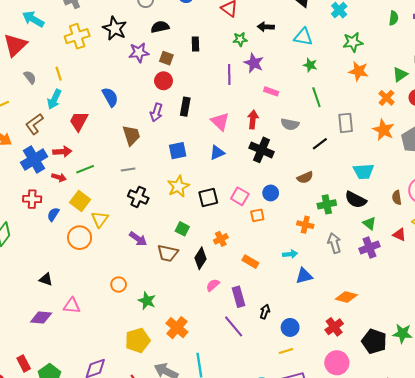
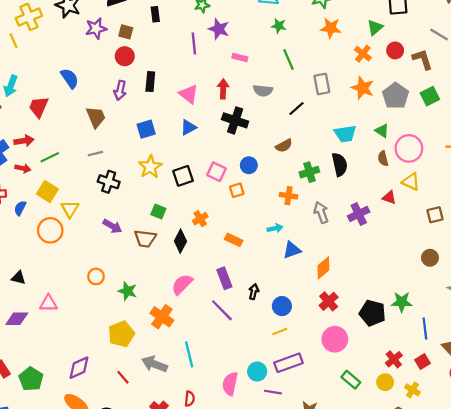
yellow line: (59, 74) -> (14, 41), moved
black semicircle: (356, 200) -> (340, 164), turned -125
green triangle: (369, 223) -> (382, 131), moved
pink semicircle: (213, 285) -> (182, 284), moved, size x1.5
orange diamond: (346, 297) -> (323, 268), moved, turned -50

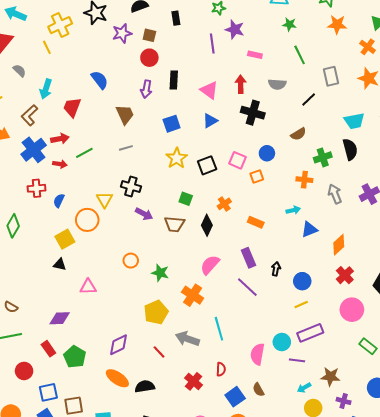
black cross: (109, 182) -> (131, 186), moved
yellow square: (47, 191) -> (65, 239), moved, turned 30
purple diamond: (17, 319) -> (60, 318), moved

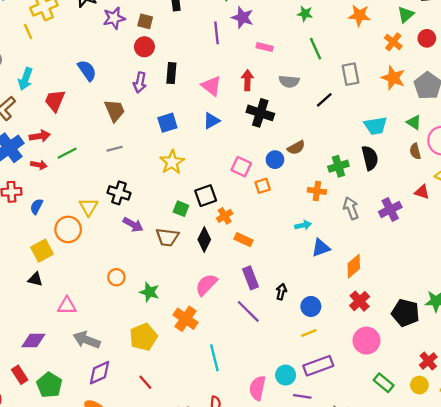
brown semicircle: (298, 134) -> (296, 148), moved
black square: (207, 165) -> (206, 196), moved
orange rectangle: (256, 222) -> (244, 240), moved
gray arrow: (187, 339) -> (87, 340), moved

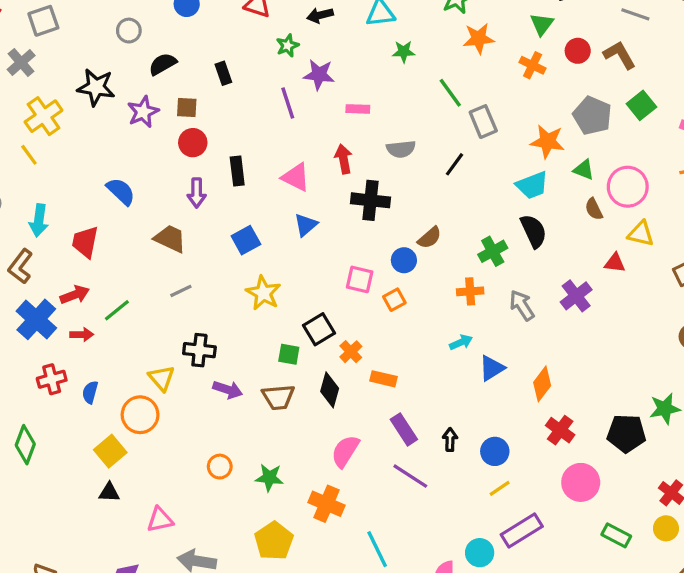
green line: (315, 49) -> (450, 93), moved
orange star: (393, 78) -> (548, 142), moved
brown trapezoid: (115, 111) -> (170, 239), turned -30

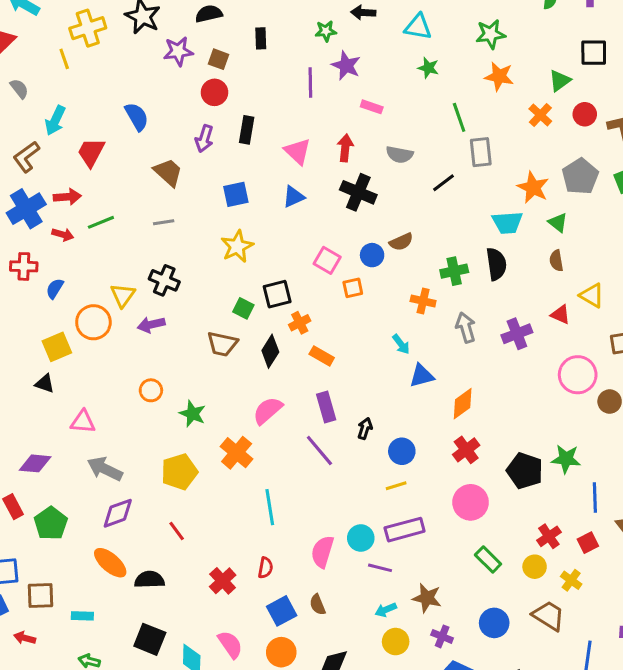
pink circle: (628, 187) -> (578, 375), moved
cyan arrow: (461, 342) -> (401, 344), turned 60
purple arrow: (228, 390) -> (151, 325), moved, turned 132

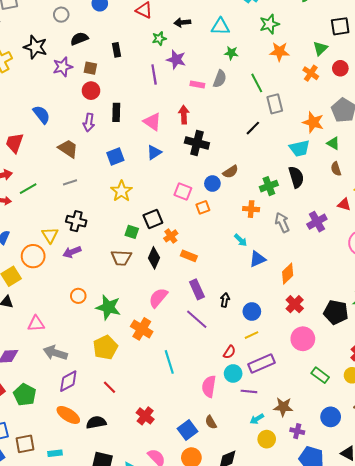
gray semicircle: (400, 154) -> (220, 79), moved, turned -72
green star: (192, 414) -> (108, 307), size x1.4
red semicircle: (265, 568) -> (229, 352), moved, turned 32

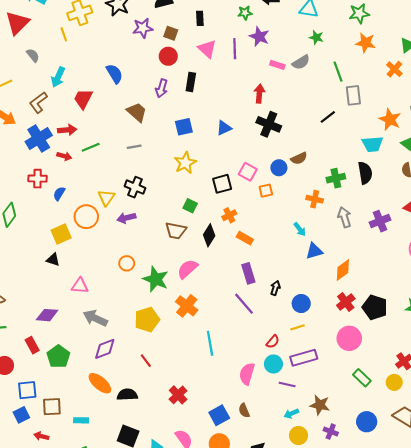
gray semicircle: (220, 79) -> (301, 62), turned 30
pink triangle: (152, 122) -> (207, 49), moved
black square: (153, 219) -> (222, 184), moved
pink semicircle: (158, 298) -> (187, 269), moved
black pentagon: (336, 312) -> (375, 307), moved

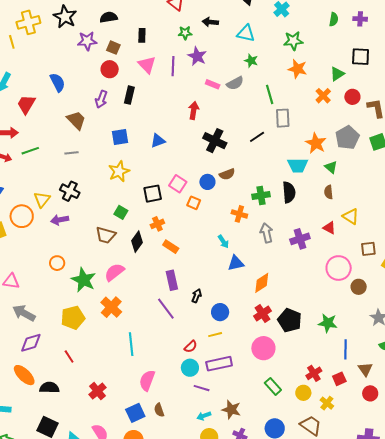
black cross: (269, 124) -> (215, 141), moved
orange square: (266, 191) -> (194, 203), turned 32
pink semicircle: (247, 374) -> (147, 380), moved

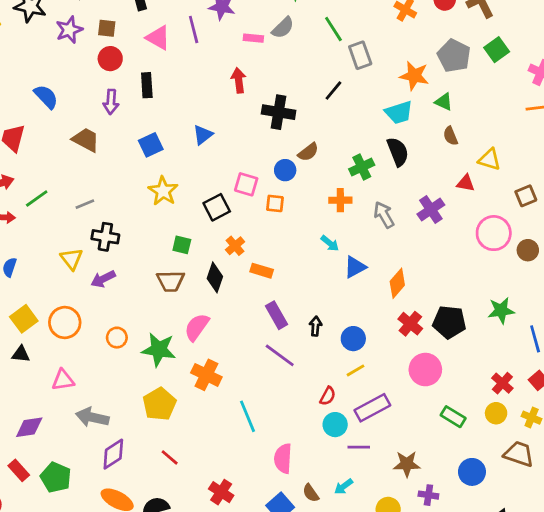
gray line: (71, 153) -> (85, 204), moved
orange circle: (22, 216) -> (65, 323), moved
cyan arrow: (204, 416) -> (344, 487), moved

